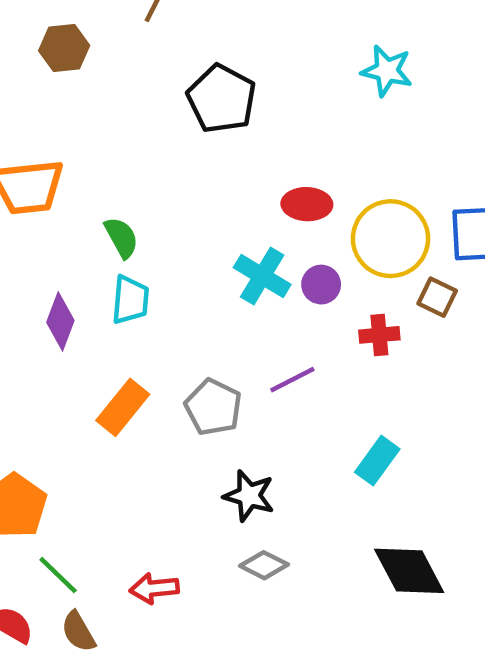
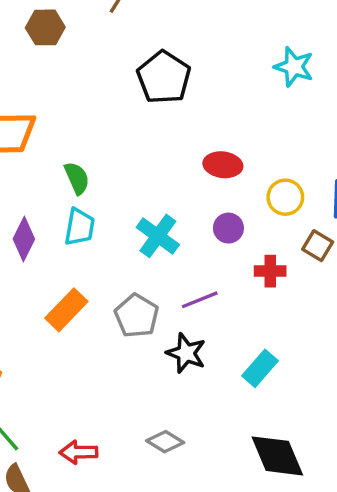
yellow circle: (391, 239) -> (285, 197), size x0.6
cyan cross: (262, 276) -> (158, 236), moved
black star: (249, 496) -> (186, 353), moved

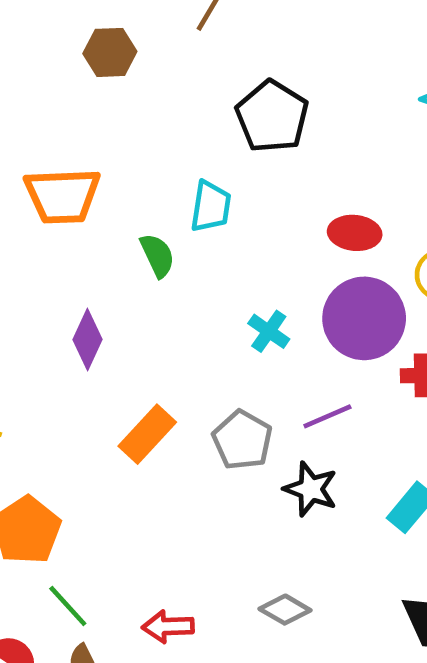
cyan trapezoid: (80, 227) -> (211, 206), moved
purple circle: (228, 228) -> (364, 318), size x2.0
cyan cross: (158, 236) -> (269, 331), size x0.7

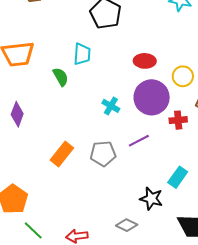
purple diamond: (87, 340) -> (17, 114), moved
gray pentagon: (242, 440) -> (103, 154), turned -30
black star: (311, 489) -> (151, 199), moved

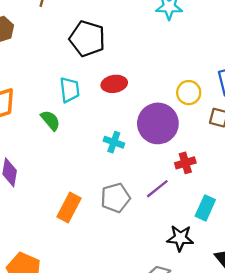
red ellipse: (145, 61) -> (114, 84), moved
red cross: (178, 120) -> (185, 163), moved
purple line: (139, 141) -> (157, 189), moved

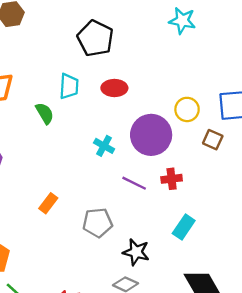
purple line: (157, 189) -> (134, 183), moved, turned 55
gray pentagon: (115, 198) -> (98, 223), moved
orange rectangle: (69, 207) -> (48, 203), size x0.7
black star: (180, 238) -> (136, 252), moved

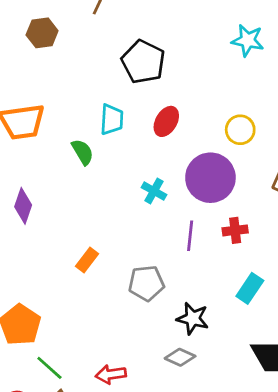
red ellipse: (114, 88) -> (166, 121), turned -60
yellow circle: (187, 109) -> (240, 130), moved
purple line: (134, 183) -> (190, 236), turned 70

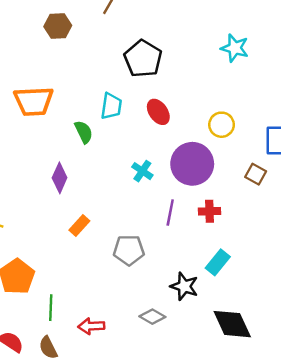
red ellipse: (166, 121) -> (158, 112), turned -70
purple diamond: (23, 206) -> (60, 178), moved
black star: (193, 318) -> (184, 286), moved
green line: (49, 368) -> (51, 308), moved, turned 45

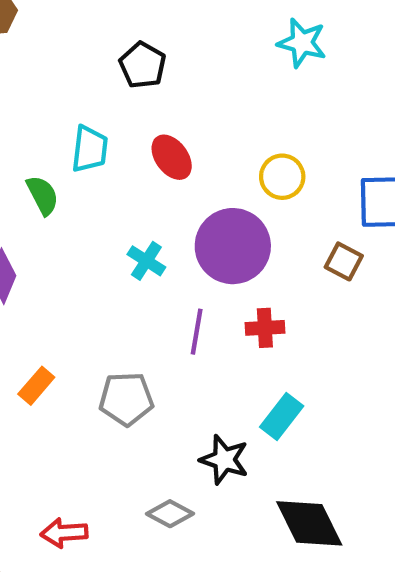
black pentagon: (143, 59) -> (143, 65), size x0.7
orange rectangle: (79, 226) -> (36, 386), moved

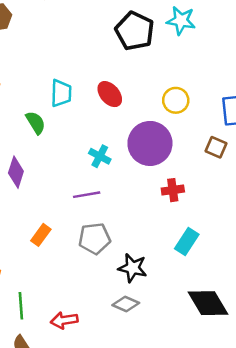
black pentagon: (143, 65) -> (135, 31), moved, size x1.4
purple line: (197, 332) -> (87, 195), moved, turned 75
black star: (224, 460) -> (133, 268), moved

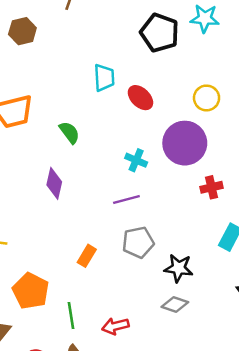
cyan trapezoid: (61, 93) -> (104, 78), moved
orange rectangle: (41, 235) -> (87, 256), moved

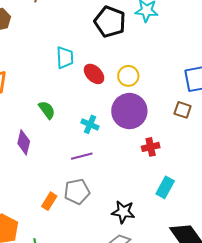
yellow circle: (207, 98) -> (128, 76), moved
green semicircle: (69, 132) -> (47, 110), moved
gray pentagon: (138, 242) -> (77, 192), moved

